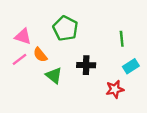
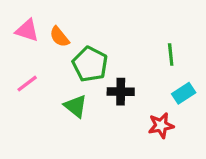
green pentagon: (65, 28) -> (90, 64), moved
pink triangle: (23, 36) -> (27, 30), moved
orange semicircle: (40, 55) -> (59, 37), moved

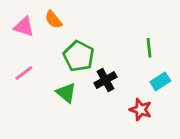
orange semicircle: (59, 37) -> (53, 20), moved
black cross: (121, 92) -> (105, 80), turned -30
red star: (161, 125) -> (141, 110), turned 30

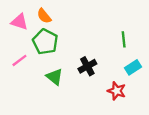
green pentagon: (79, 56) -> (45, 42), moved

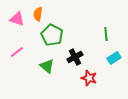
orange semicircle: (44, 16) -> (38, 14), turned 48
green pentagon: (45, 42) -> (52, 35), moved
red star: (117, 91) -> (89, 78), moved

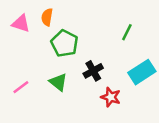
green line: (106, 34) -> (127, 32), moved, turned 32
pink line: (17, 52) -> (21, 87), moved
cyan rectangle: (114, 58) -> (142, 72), size x1.5

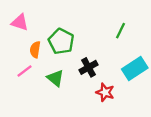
orange semicircle: (47, 17) -> (35, 50), moved
pink line: (21, 87) -> (24, 71), moved

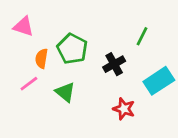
black cross: (89, 67) -> (114, 64), moved

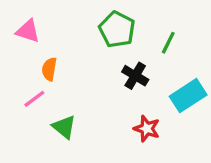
green pentagon: (72, 49) -> (117, 29), moved
black cross: (114, 64) -> (135, 76), turned -30
green triangle: (65, 92) -> (64, 127), moved

